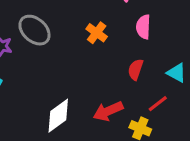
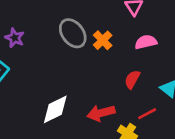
pink semicircle: (143, 27) -> (146, 42), turned 65
gray ellipse: (34, 30) -> (73, 33), moved

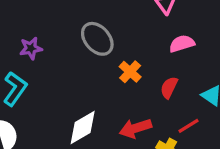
purple star: (15, 38) -> (31, 48), turned -30
orange cross: (103, 40) -> (130, 72), moved

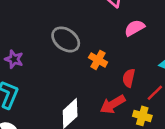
purple star: (31, 48) -> (14, 59), turned -30
red semicircle: (169, 88) -> (129, 78), moved

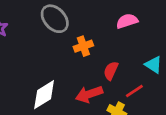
orange cross: (98, 60) -> (83, 46), turned 30

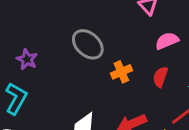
red semicircle: (111, 71) -> (160, 77), moved

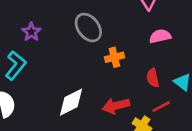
red semicircle: (160, 77) -> (153, 78), moved, turned -42

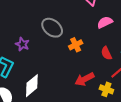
purple star: (31, 32) -> (22, 44), moved
white diamond: (71, 102) -> (32, 86), moved

